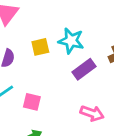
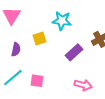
cyan star: (71, 41) -> (62, 21), moved

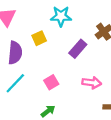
purple semicircle: (16, 49) -> (15, 53), size x1.5
pink square: (37, 81) -> (51, 82), moved, turned -32

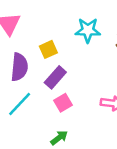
cyan star: (61, 16) -> (88, 30), moved
purple rectangle: (78, 49) -> (55, 77), moved

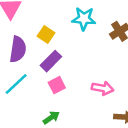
yellow square: (48, 49) -> (46, 34), turned -35

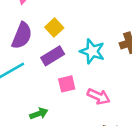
cyan star: (84, 19) -> (92, 51), moved
pink square: (57, 85) -> (67, 84), moved

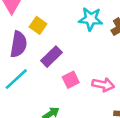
yellow square: (54, 27) -> (38, 25), moved
cyan star: (92, 51) -> (91, 19), moved

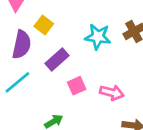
cyan star: (91, 19) -> (98, 37), moved

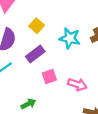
yellow square: (44, 25) -> (37, 26), moved

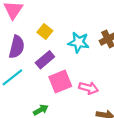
pink square: (49, 77) -> (60, 82), size x1.5

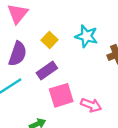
cyan star: (79, 42) -> (86, 36), moved

